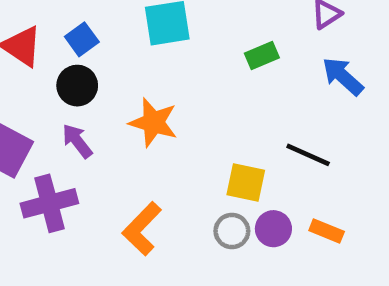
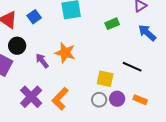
black circle: (77, 86) -> (17, 46), moved
purple arrow: (77, 141) -> (42, 61), moved
purple cross: (49, 203) -> (31, 97), moved, turned -30

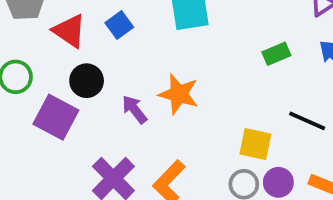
green rectangle: (112, 24) -> (276, 54), moved

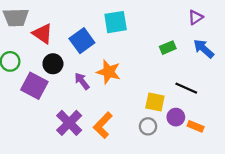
blue square: (119, 25) -> (82, 41), moved, size x1.5
purple circle: (278, 182) -> (176, 117), moved

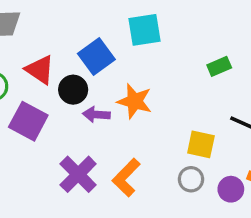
red triangle: (43, 34) -> (40, 70), moved
black circle: (53, 64) -> (73, 90), moved
purple arrow: (82, 81) -> (96, 115), turned -48
purple circle: (176, 117) -> (231, 189), moved

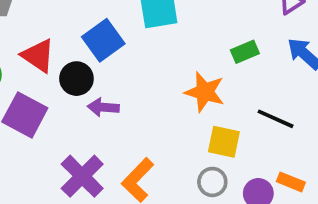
orange star: (135, 101) -> (205, 92), moved

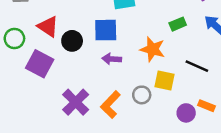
blue square: (103, 40) -> (106, 30), moved, turned 35
purple arrow: (103, 107) -> (112, 59), moved
gray circle: (212, 182) -> (142, 95), moved

